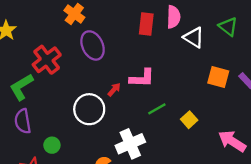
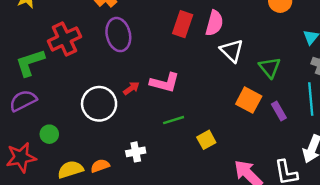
green triangle: (228, 27) -> (270, 67), moved
purple semicircle: (23, 121) -> (23, 101), turned 60
white cross: (130, 144) -> (136, 152), size x0.6

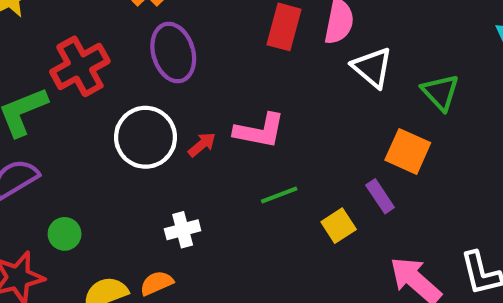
white circle: (99, 104) -> (146, 137), moved
purple rectangle: (279, 111) -> (380, 196), moved
white cross: (136, 152) -> (183, 230), moved

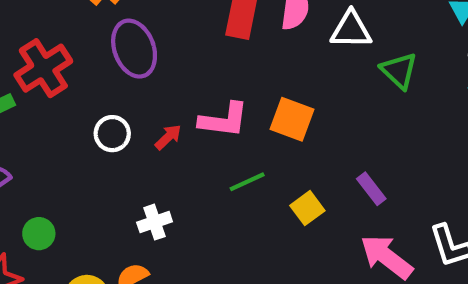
white triangle: (372, 68) -> (351, 30), moved, turned -36
white circle: (146, 137) -> (112, 134), size x0.6
orange square: (408, 151) -> (292, 119), moved
purple rectangle: (380, 196) -> (371, 189), moved

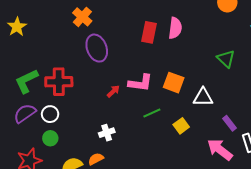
white triangle: (351, 30) -> (203, 97), moved
red cross: (43, 68) -> (59, 82), moved, turned 32
white circle: (112, 134) -> (50, 114), moved
purple rectangle: (371, 189) -> (230, 123), moved

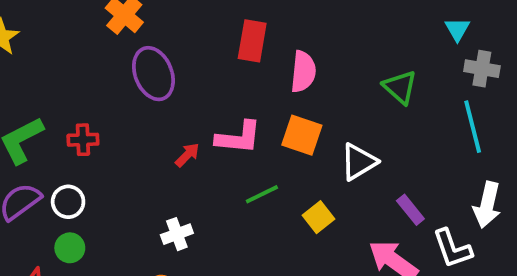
pink semicircle: (175, 28) -> (303, 72), moved
red cross: (59, 82) -> (83, 140), size x0.6
white triangle: (203, 97) -> (359, 162), turned -30

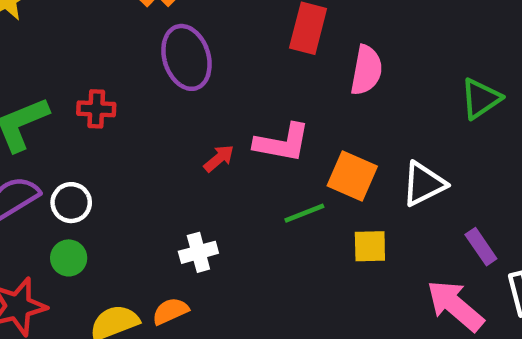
green triangle: (400, 87) -> (481, 99), turned 39
orange square: (302, 135) -> (352, 176), moved
red cross: (83, 140) -> (96, 109), moved
yellow square: (319, 217) -> (370, 246), turned 32

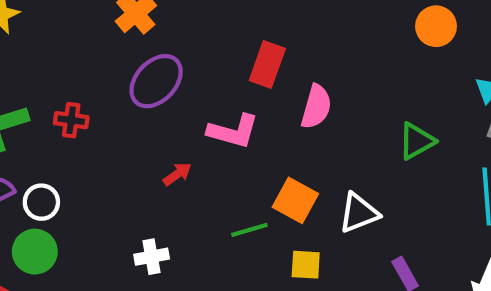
purple ellipse: (186, 57) -> (156, 81), turned 56
pink L-shape: (282, 143) -> (233, 131), moved
green circle: (69, 258) -> (35, 252), size x1.4

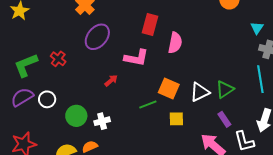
red cross: (71, 120) -> (58, 59), turned 35
green triangle: (416, 141) -> (225, 89), moved
green circle: (35, 252) -> (76, 116), moved

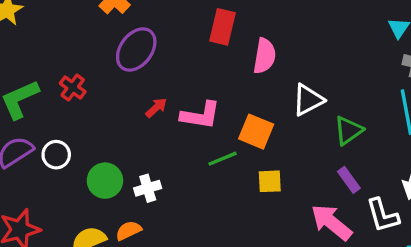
pink L-shape: (136, 58) -> (201, 115), moved
red arrow: (111, 81) -> (156, 108), moved
white triangle: (200, 92) -> (308, 100), moved

